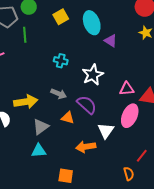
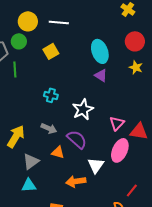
cyan ellipse: (92, 23) -> (100, 51), moved
pink triangle: (127, 89) -> (117, 123), turned -42
yellow arrow: (26, 102) -> (16, 136), turned -50

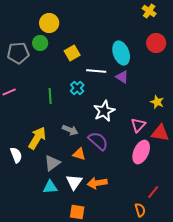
white line: (59, 22) -> (96, 71), moved
yellow star: (136, 67) -> (157, 102), moved
green line: (15, 69) -> (50, 96), moved
cyan cross: (51, 95) -> (77, 88), moved, turned 32
white triangle: (96, 165) -> (74, 182), moved

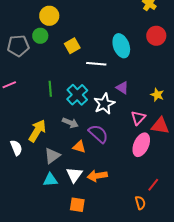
purple triangle: (122, 77) -> (122, 88), moved
cyan cross: (77, 88) -> (77, 95), moved, size x1.5

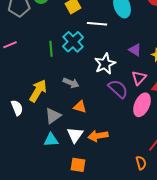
purple triangle: (122, 88) -> (135, 50), moved
cyan cross: (77, 95) -> (73, 42), moved
purple semicircle: (98, 134) -> (118, 89), moved

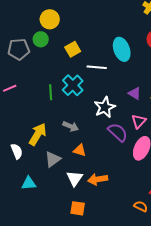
cyan triangle: (51, 140) -> (29, 183), moved
orange semicircle: (141, 163) -> (141, 206), turned -48

